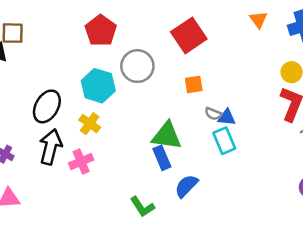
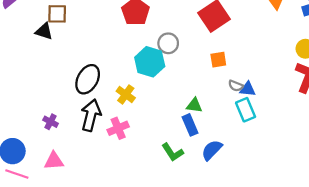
gray circle: (137, 66) -> (168, 43), size x0.7
cyan hexagon: (98, 86) -> (150, 62), moved
green triangle: (167, 136) -> (194, 105), size x0.6
green L-shape: (142, 207) -> (173, 152), moved

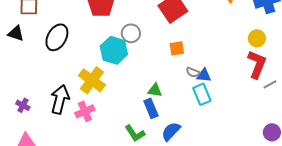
black triangle: (44, 31) -> (16, 33), moved
black ellipse: (88, 79) -> (57, 37), moved
yellow cross: (126, 94) -> (92, 80), size x1.5

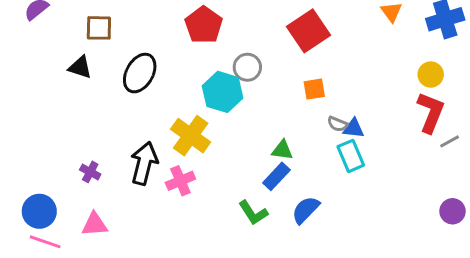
blue rectangle: (151, 108) -> (276, 176), turned 66

